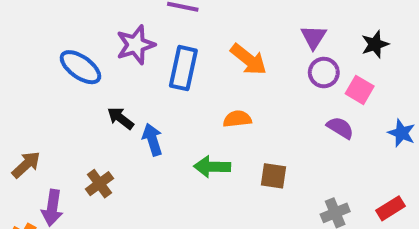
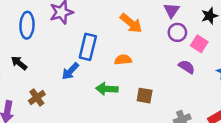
blue ellipse: (80, 67) -> (27, 25), turned 55
blue rectangle: (183, 68) -> (88, 47), moved
black arrow: (121, 118) -> (19, 63), moved
blue arrow: (152, 140) -> (70, 71), turned -120

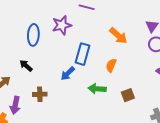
orange semicircle: (123, 60) -> (111, 65), turned -64
brown square: (145, 96) -> (128, 95), turned -32
brown cross: (37, 98) -> (40, 94), turned 32

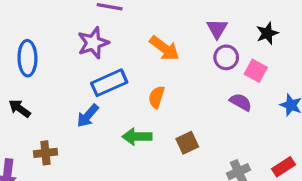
purple star: (62, 25) -> (93, 43), moved
blue rectangle: (83, 54) -> (109, 83), turned 55

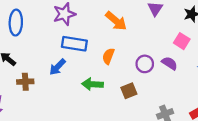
purple circle: (226, 57) -> (145, 64), moved
blue rectangle: (109, 83) -> (74, 44), turned 30
brown cross: (45, 153) -> (25, 82), moved

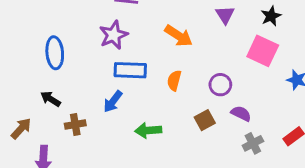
pink square: (182, 41) -> (263, 51), size x1.5
purple semicircle: (170, 63) -> (241, 114), moved
green arrow: (92, 84) -> (148, 130), moved

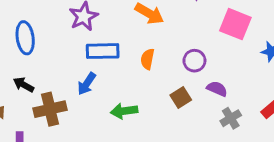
brown cross: (75, 124) -> (50, 109), size x1.5

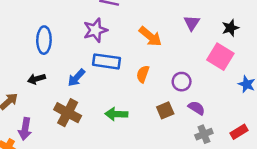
blue arrow: (87, 84) -> (76, 78), moved
black arrow: (24, 85) -> (36, 79), turned -54
brown cross: (50, 109) -> (68, 113), moved, turned 32

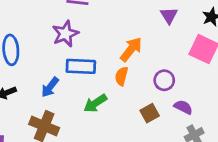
orange arrow: (150, 36) -> (131, 49), moved, turned -85
green arrow: (116, 114) -> (95, 103), moved, turned -30

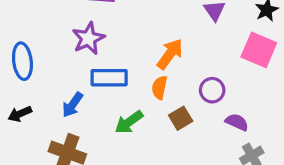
brown square: (150, 113) -> (181, 118), moved

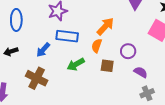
brown square: (181, 118) -> (107, 66), turned 32

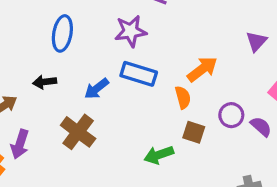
orange semicircle: (97, 46) -> (183, 97), turned 136
green arrow: (76, 64) -> (159, 155), moved
purple semicircle: (141, 72) -> (261, 127), moved

